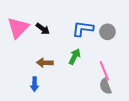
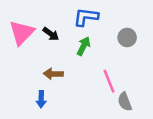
blue L-shape: (83, 29) -> (86, 17), moved
green arrow: (75, 56) -> (84, 46), moved
pink line: (104, 71) -> (109, 81), moved

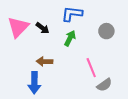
blue arrow: (41, 99) -> (34, 83), size x1.5
gray semicircle: (125, 102) -> (104, 85), turned -105

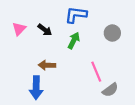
pink triangle: (18, 27) -> (19, 29), size x0.6

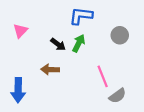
black arrow: (45, 30) -> (58, 44), moved
blue arrow: (36, 88) -> (18, 90), moved

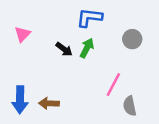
brown arrow: (50, 70) -> (49, 103), moved
pink line: (103, 76) -> (113, 85), turned 50
gray semicircle: (117, 96) -> (130, 106), turned 114

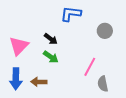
pink triangle: (22, 34) -> (19, 46), moved, size x1.5
green arrow: (87, 48) -> (51, 57), moved, turned 98

